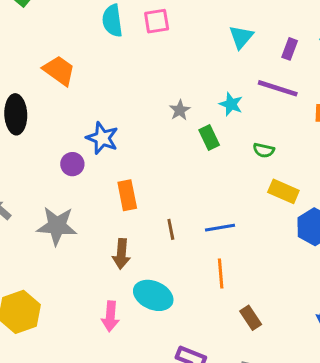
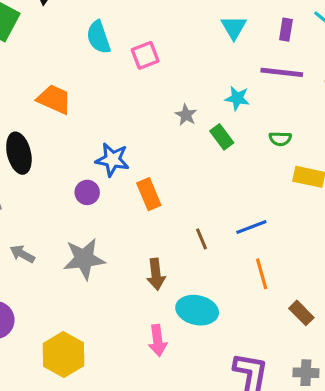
pink square: (157, 21) -> (145, 55), moved
orange rectangle: (127, 195) -> (149, 194), moved

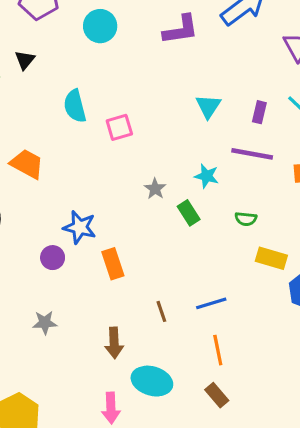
gray star: (84, 259) -> (45, 323), size x0.6
brown rectangle: (301, 313) -> (217, 395), moved

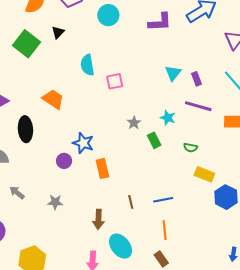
purple rectangle: (259, 112) -> (197, 79), moved, turned -40
cyan ellipse: (152, 381) -> (120, 246), turned 30

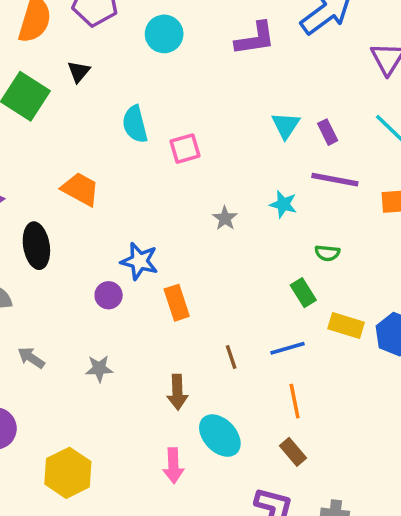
green rectangle: (154, 140) -> (303, 293), moved
yellow rectangle: (204, 174) -> (346, 326), moved

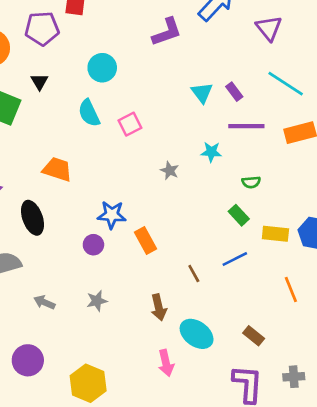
cyan circle: (164, 34) -> (102, 68), moved
orange line: (295, 401) -> (291, 289), moved

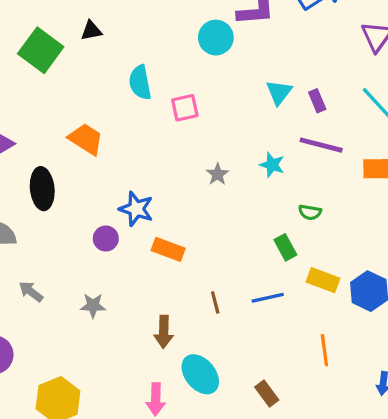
cyan circle: (102, 68) -> (216, 38), moved
black triangle: (40, 82) -> (91, 31), turned 36
orange rectangle: (145, 241) -> (168, 249), turned -55

